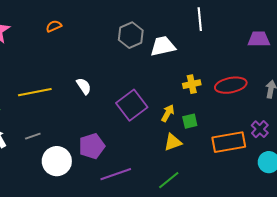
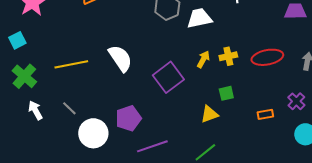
white semicircle: (84, 86) -> (120, 58), size x1.6
yellow arrow: (168, 113) -> (203, 59), moved
gray line: (33, 136) -> (69, 108), turned 63
orange rectangle: (229, 142) -> (265, 114), size x0.5

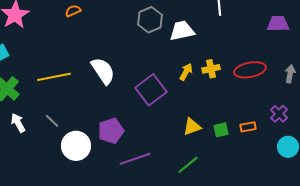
green square: (226, 93) -> (221, 130), moved

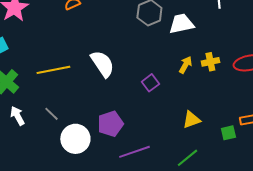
purple square: (151, 90) -> (150, 83), size x0.6
green square: (221, 130) -> (228, 133), moved

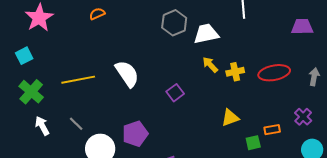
yellow arrow: (185, 65) -> (210, 65), moved, turned -72
yellow triangle: (191, 120) -> (230, 118), moved

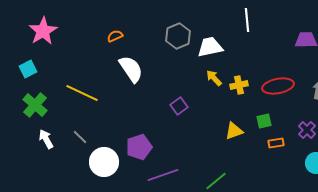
orange semicircle: (97, 14) -> (115, 36), moved
white semicircle: (127, 74) -> (131, 69), moved
yellow line: (78, 80) -> (82, 93), turned 36
green square: (253, 143) -> (264, 121), moved

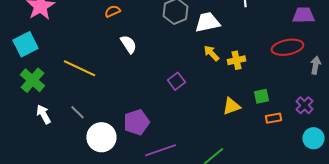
cyan square: (28, 69) -> (25, 44), size x1.4
white semicircle: (131, 69) -> (128, 44), size x0.7
red ellipse: (278, 86) -> (287, 47), moved

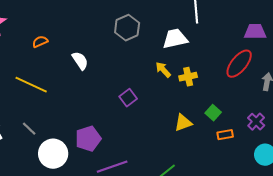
orange semicircle: (112, 11) -> (40, 42), moved
white trapezoid: (207, 22) -> (175, 39), moved
red ellipse: (287, 47) -> (239, 64), turned -40
green square: (261, 96) -> (213, 113), turned -35

